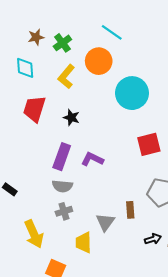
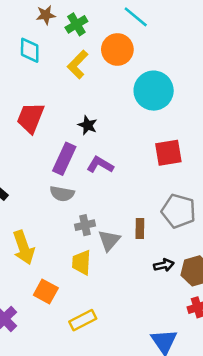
red trapezoid: (34, 109) -> (30, 118), moved
black star: (71, 117) -> (88, 125), moved
gray cross: (64, 211) -> (85, 225), moved

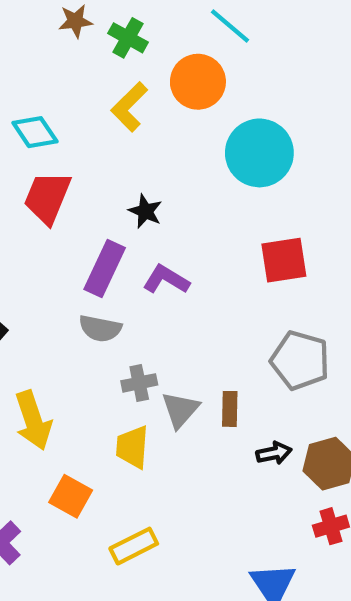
green cross: (76, 24) -> (128, 38), turned -30
cyan diamond: (30, 50) -> (35, 132), moved, turned -35
brown rectangle: (140, 229) -> (230, 409), moved

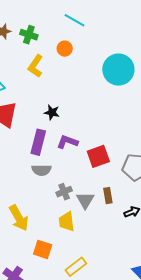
orange circle: (198, 82) -> (65, 49), size x0.6
cyan circle: (259, 153) -> (118, 70), moved
red square: (284, 260) -> (98, 156), moved

